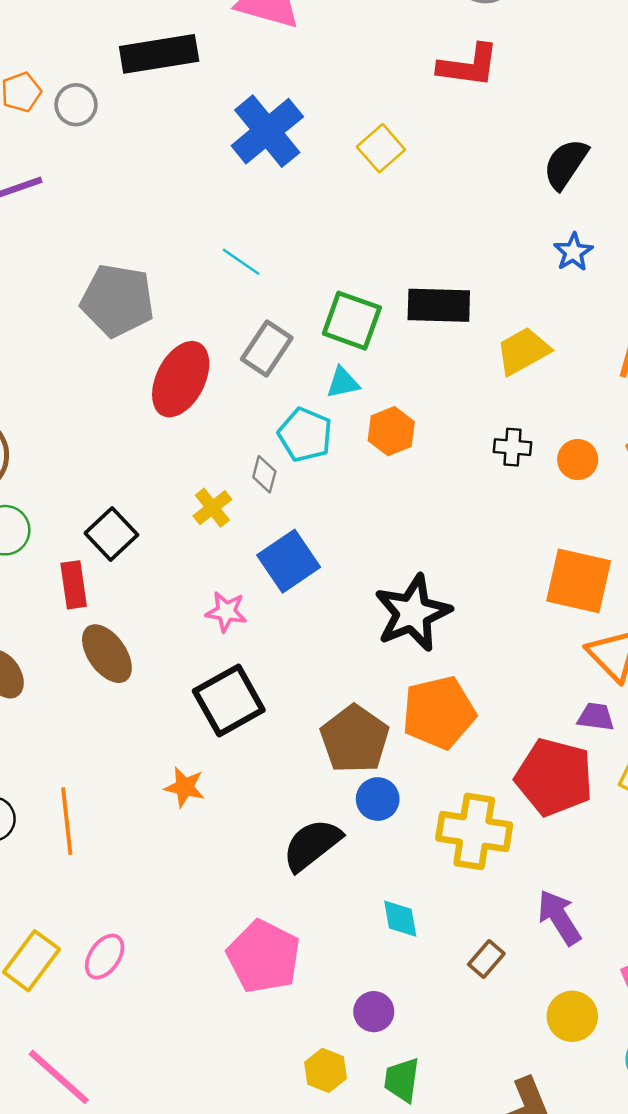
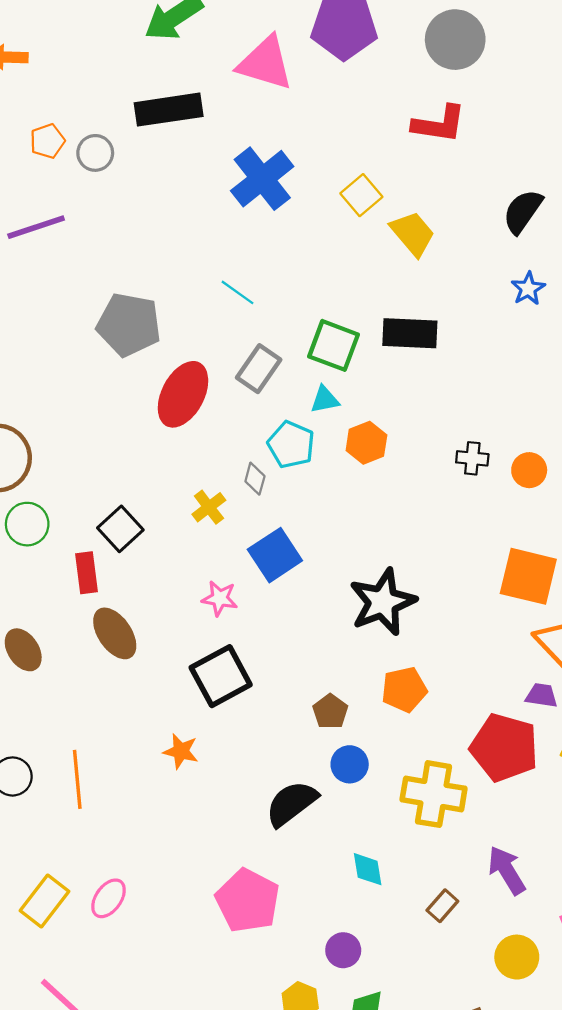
yellow trapezoid: (523, 351) -> (413, 234), moved, turned 78
orange pentagon: (439, 713) -> (404, 690), size x0.7
brown pentagon: (355, 739) -> (330, 712), size x0.6

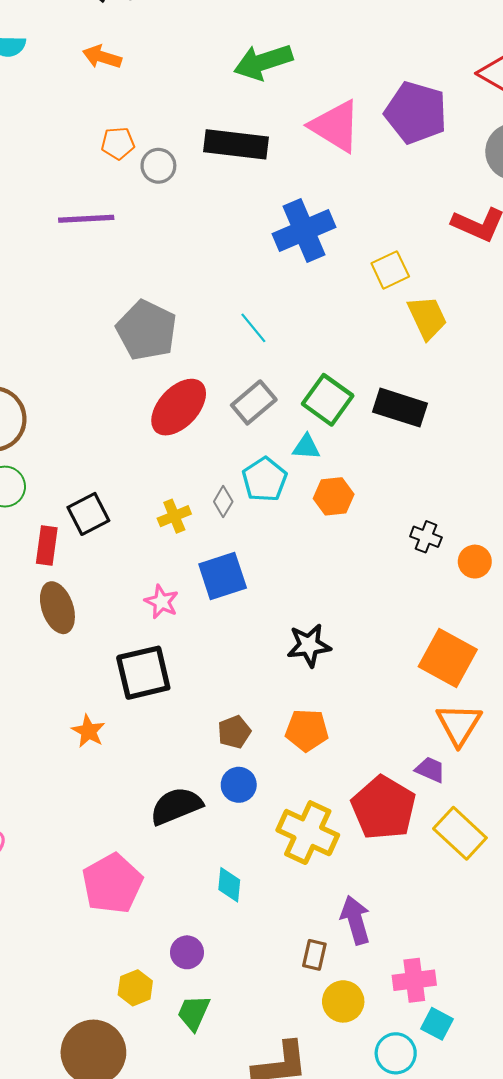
black star: (383, 602) -> (309, 645), size x0.7
brown rectangle: (442, 906) -> (314, 955), moved, turned -44

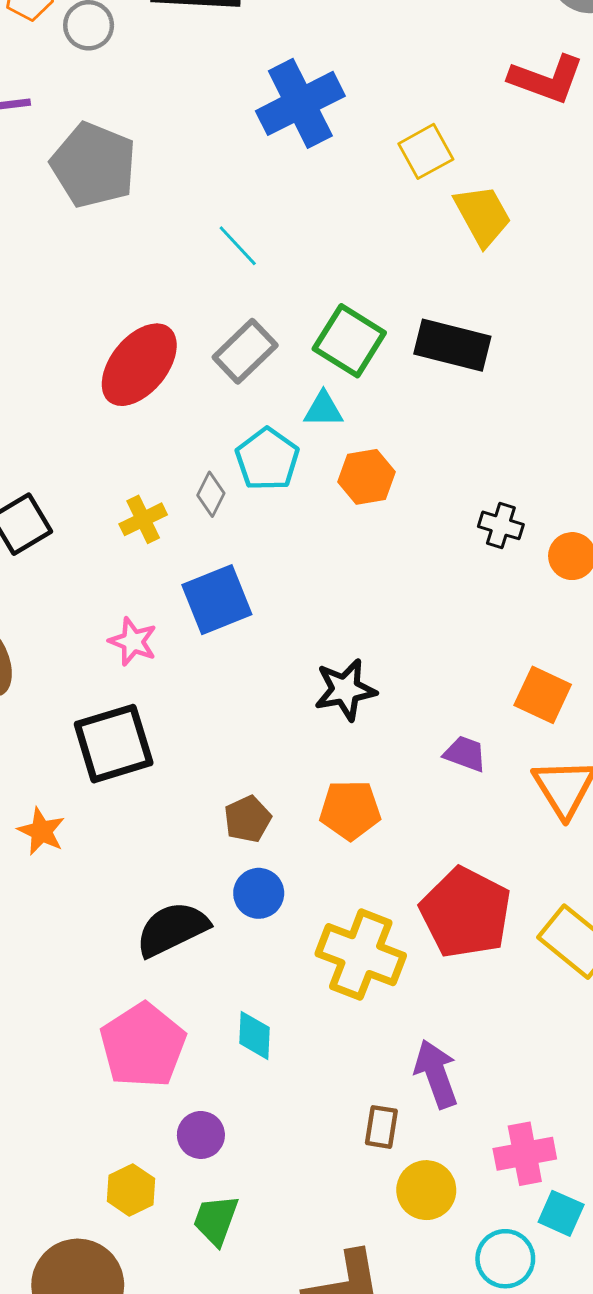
gray pentagon: (147, 330) -> (94, 165), moved
orange square: (448, 658) -> (543, 695), size x0.7
purple trapezoid: (430, 770) -> (465, 754), moved
pink pentagon: (112, 884) -> (143, 1045), moved

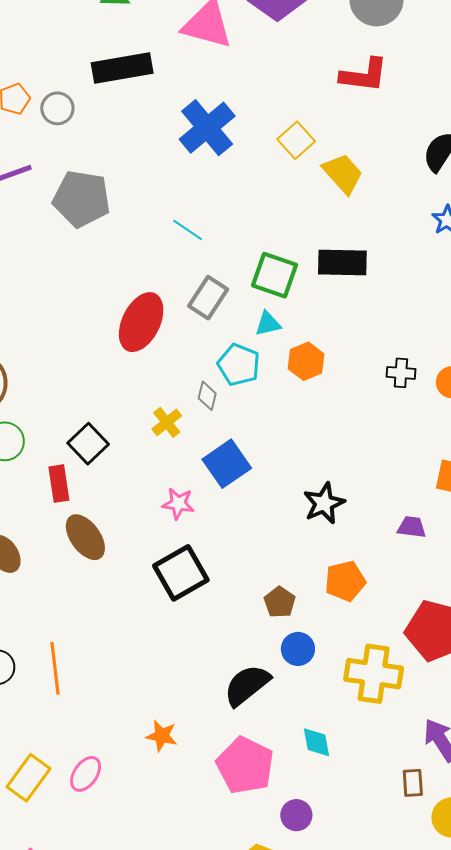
orange star: (41, 831) -> (162, 736), moved

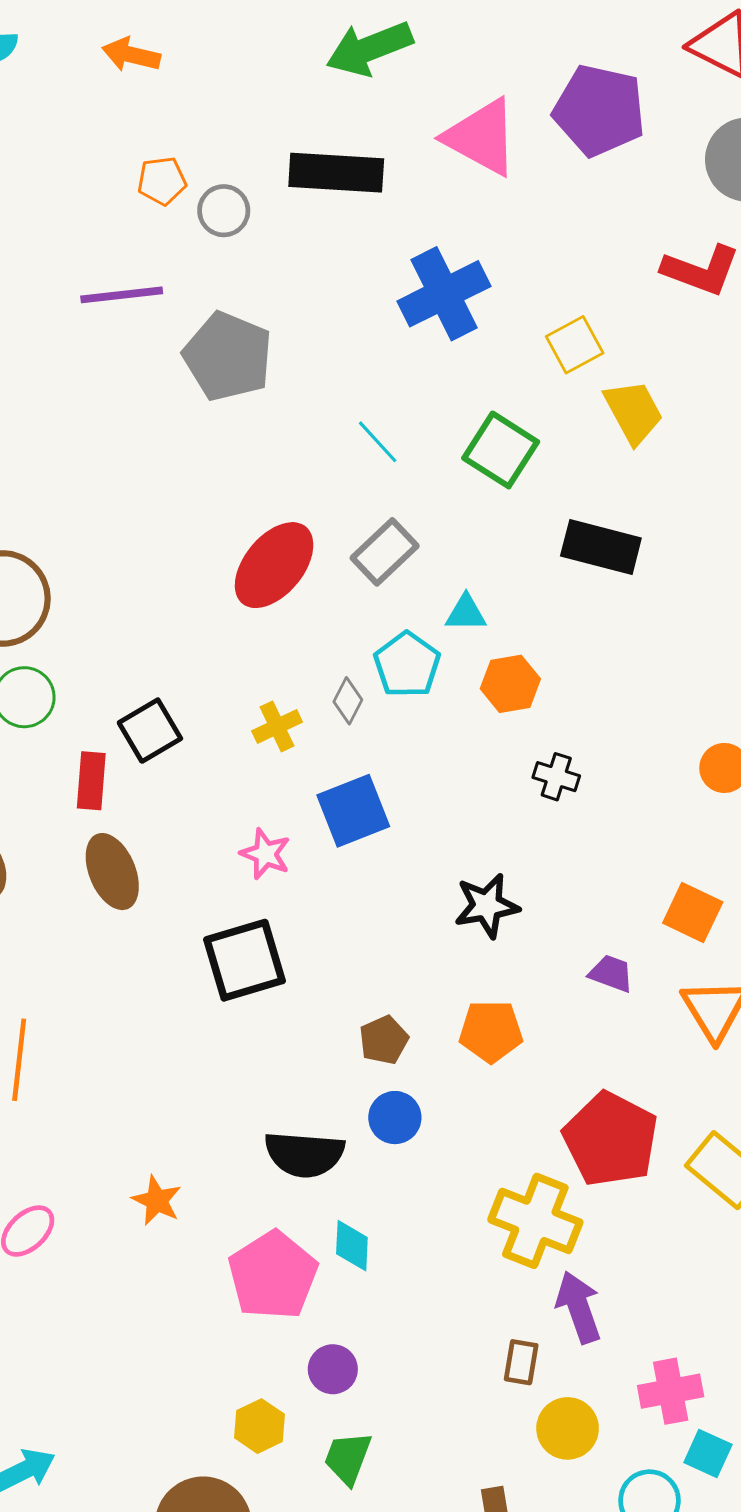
green square: (274, 275) -> (501, 450), moved
black cross: (401, 373) -> (556, 777), moved
yellow cross: (374, 674) -> (535, 1221), moved
black semicircle: (247, 685) -> (304, 1154), turned -150
cyan diamond: (316, 742) -> (352, 1246), moved

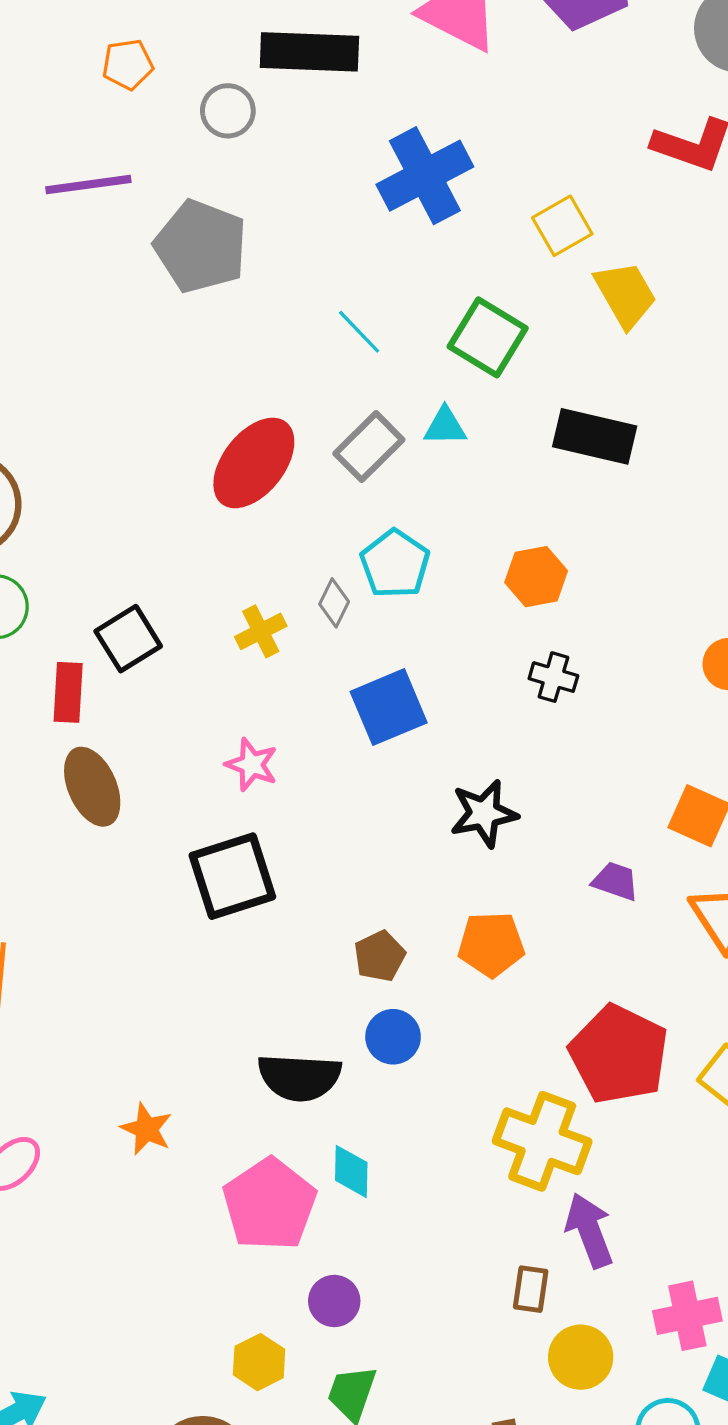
gray circle: (224, 211) -> (228, 111), moved
cyan triangle: (466, 613) -> (445, 426), moved
orange hexagon: (510, 684) -> (536, 577), moved
blue square: (353, 811) -> (389, 707), moved

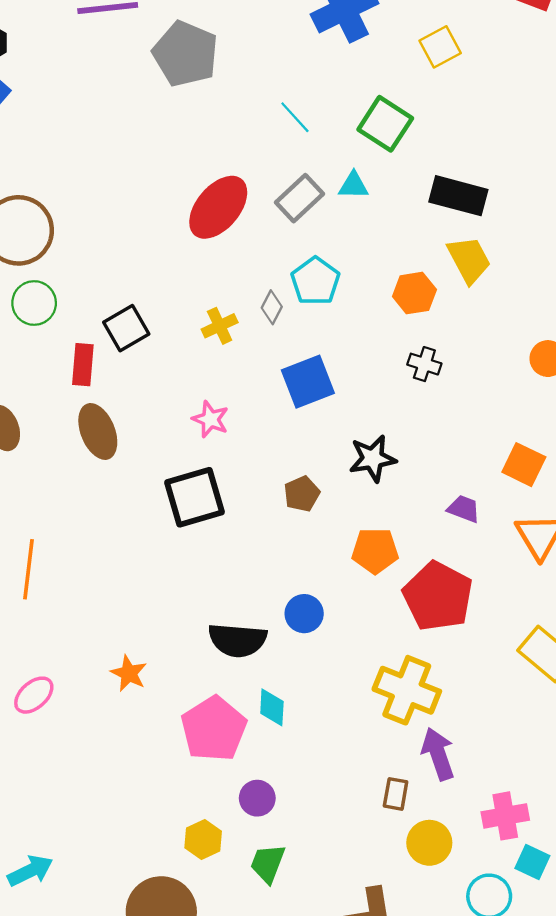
yellow trapezoid: (625, 295) -> (469, 260), moved
brown pentagon: (380, 956) -> (302, 494), moved
red pentagon: (619, 1054) -> (438, 596), moved

